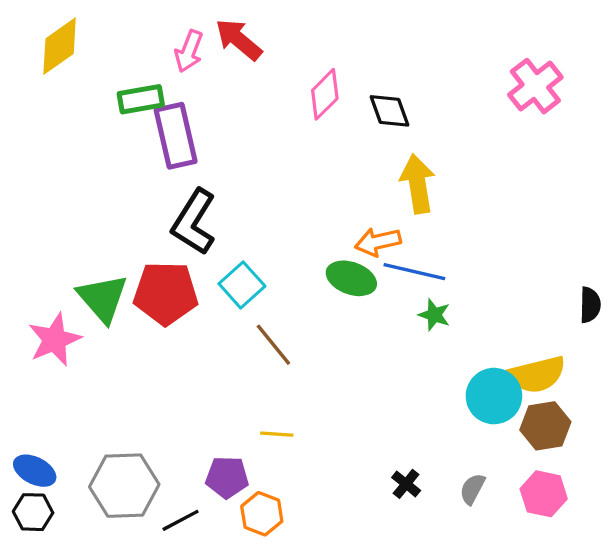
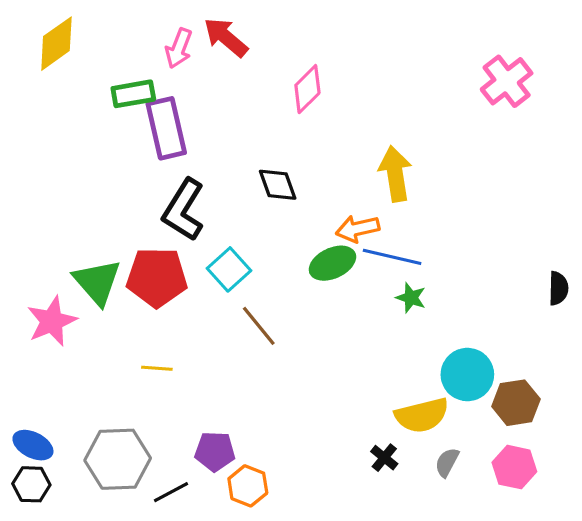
black diamond: (389, 111) -> (278, 185), moved
green ellipse: (351, 278) -> (332, 263), turned -45
yellow semicircle: (537, 374) -> (422, 415), moved
yellow line: (277, 434) -> (157, 368), moved

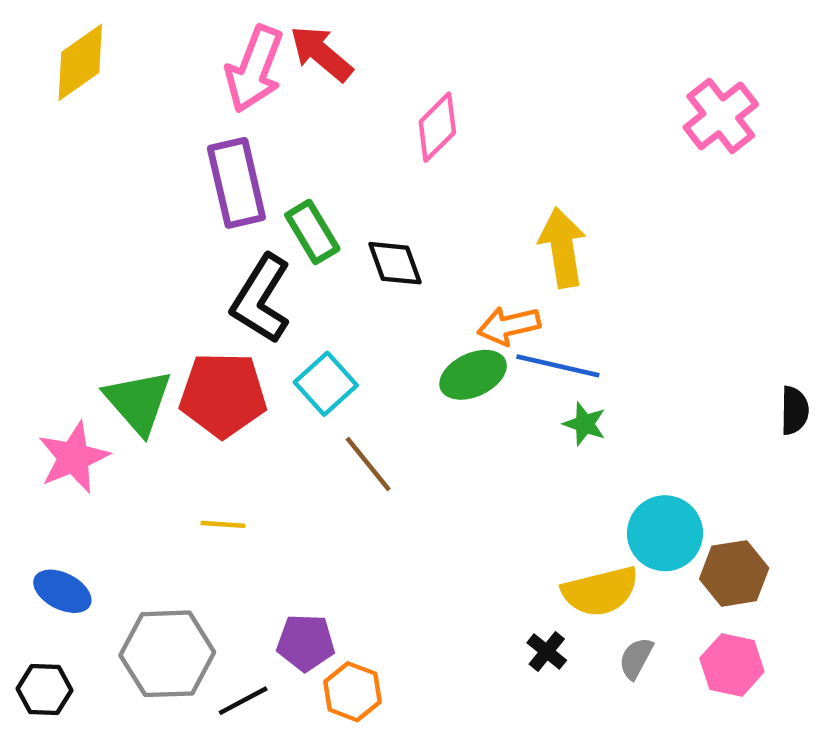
pink arrow: (179, 48) -> (254, 69), size x1.5
green rectangle: (133, 94) -> (312, 232), moved, turned 69
blue ellipse: (33, 445) -> (62, 591), moved

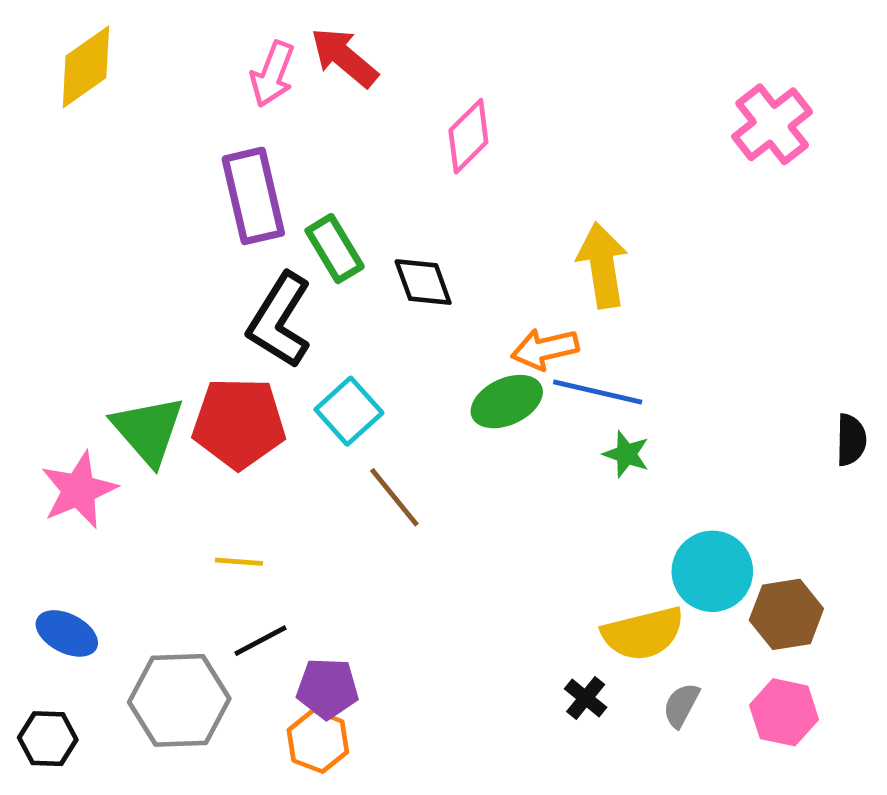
pink arrow: (254, 69) -> (272, 74), size x0.7
orange hexagon: (353, 692) -> (318, 741), moved
black line: (243, 701) -> (260, 641), moved

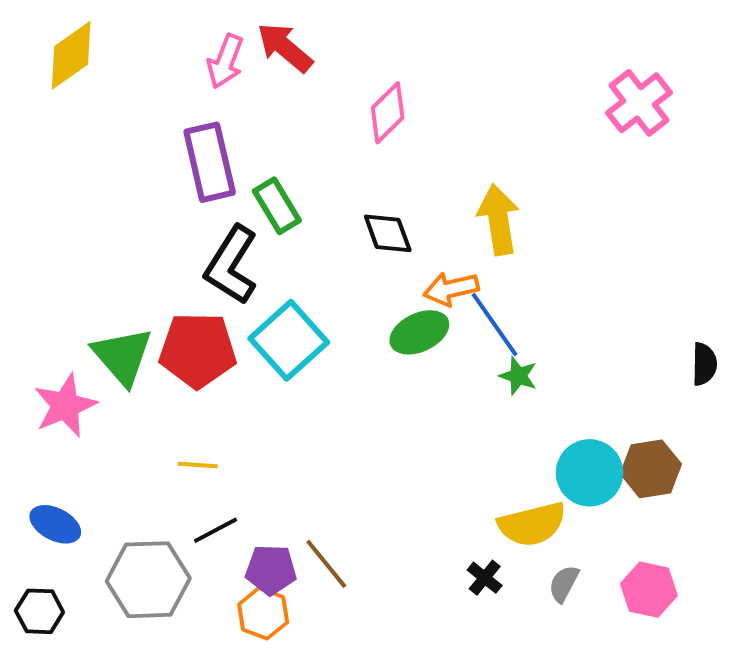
black diamond: (423, 282) -> (388, 233), moved
blue line: (598, 392) -> (495, 324), turned 42
cyan square: (349, 411) -> (289, 340), size x1.4
brown line: (394, 497) -> (326, 564), moved
brown hexagon: (786, 614) -> (651, 469), moved

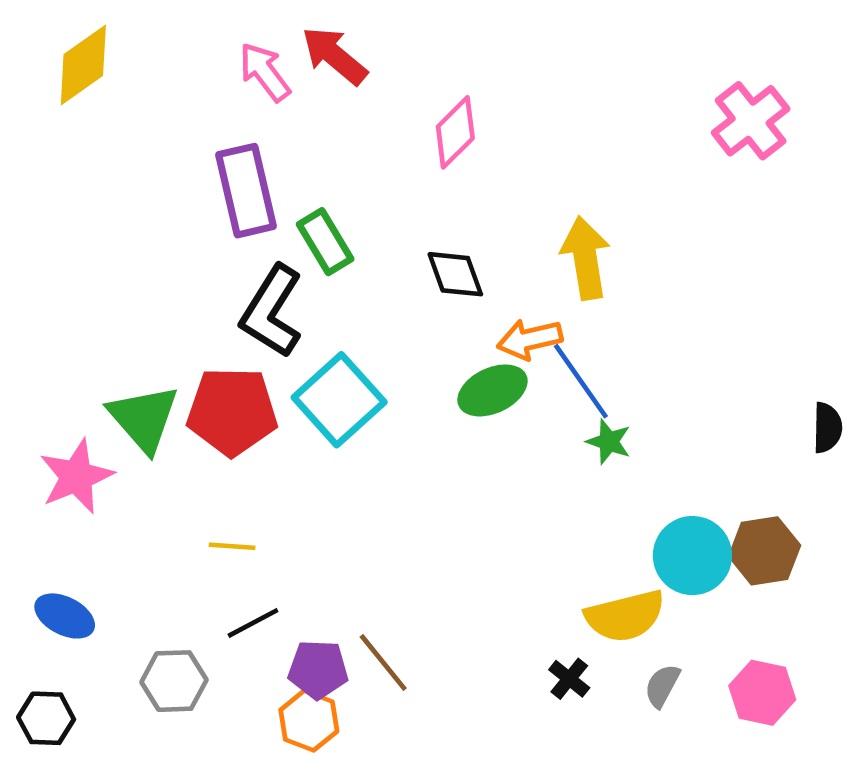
pink arrow: (225, 61) -> (265, 72), turned 122
gray hexagon: (148, 580) -> (174, 681), size x0.7

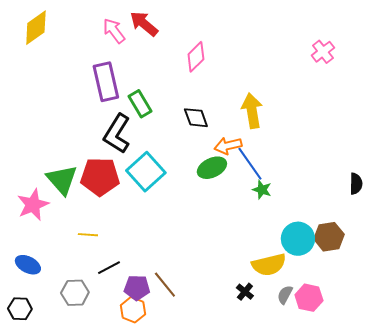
pink cross: (751, 121) -> (323, 52), size x0.7
yellow line: (232, 546) -> (88, 235), moved
pink hexagon: (762, 693) -> (309, 298), moved

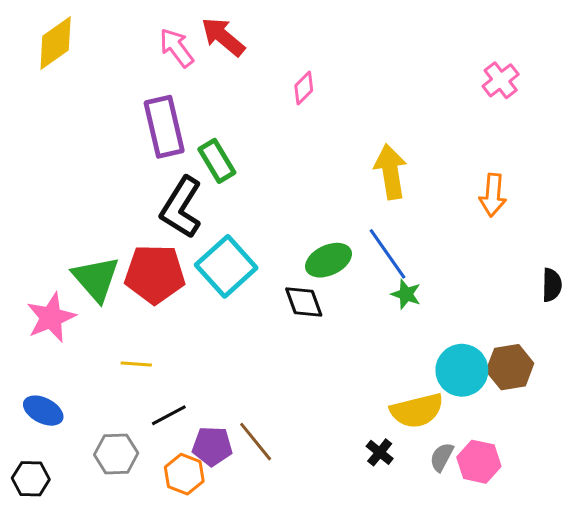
pink diamond: (196, 57) -> (304, 88), size x0.7
black diamond: (196, 118) -> (304, 302), moved
orange arrow: (228, 146) -> (493, 195), moved, turned -72
orange hexagon: (133, 310) -> (184, 474), moved

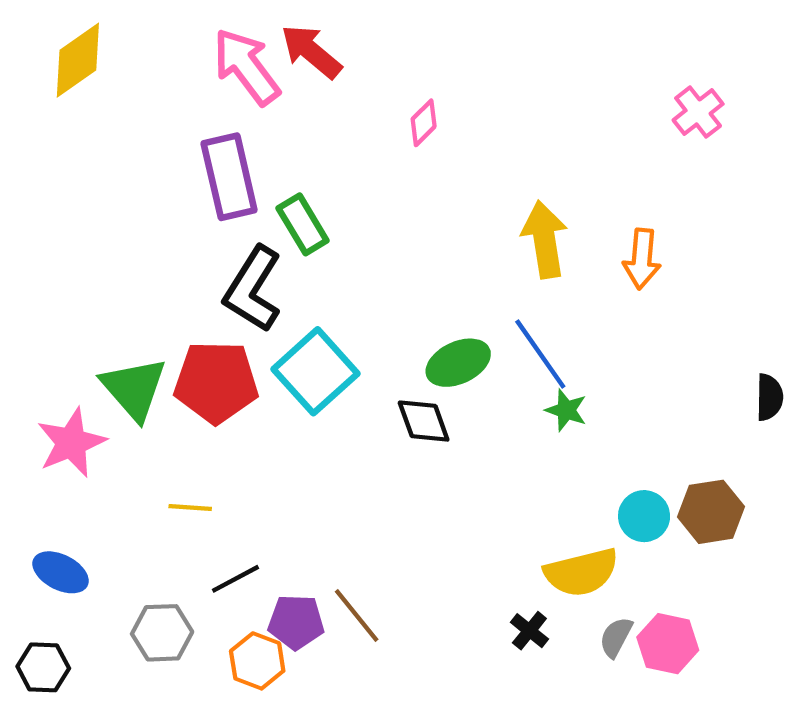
pink arrow: (177, 48) -> (246, 67), size x1.4
orange arrow: (493, 195) -> (642, 259), moved
cyan circle: (462, 370) -> (644, 516), size x0.7

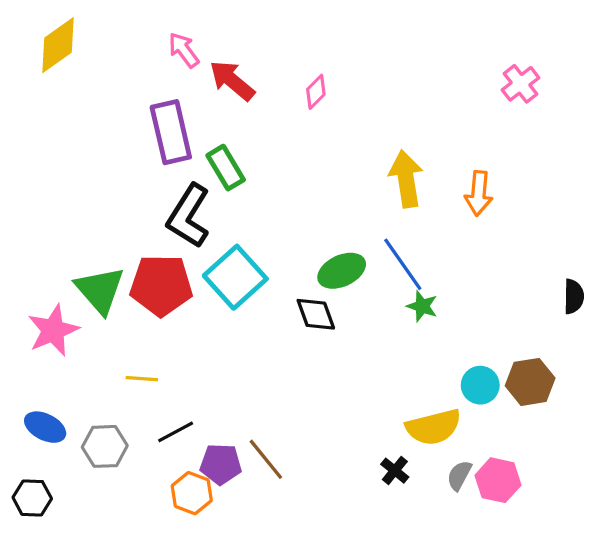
red arrow: (311, 51) -> (232, 81), moved
pink arrow: (246, 67) -> (184, 50), size x0.6
gray hexagon: (162, 633) -> (105, 446), moved

